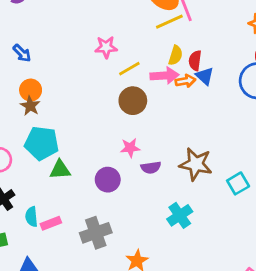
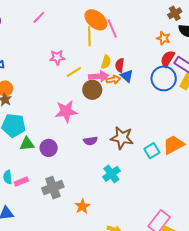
yellow line: (169, 22) -> (89, 36), moved, turned -66
brown circle: (133, 101) -> (92, 90), moved
pink star: (130, 148) -> (66, 111), moved, size x1.6
purple circle: (108, 180) -> (49, 148), moved

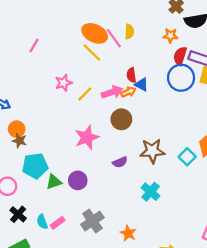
yellow line: (89, 36) -> (92, 52), turned -30
yellow semicircle: (106, 62) -> (129, 32), moved
brown circle: (92, 90) -> (121, 119), moved

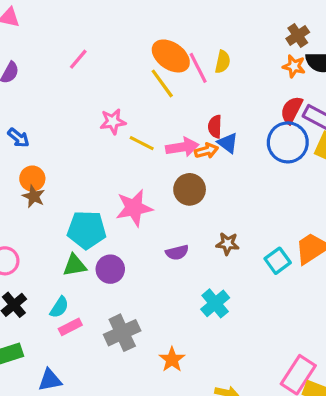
orange star: (170, 35) -> (294, 66), moved
yellow line: (85, 94) -> (142, 143), turned 63
brown star: (152, 151) -> (228, 244), size x0.6
cyan pentagon: (35, 166) -> (87, 230), moved
cyan semicircle: (42, 222) -> (59, 307), moved, turned -136

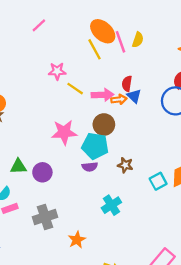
cyan pentagon: (87, 230) -> (95, 146), moved

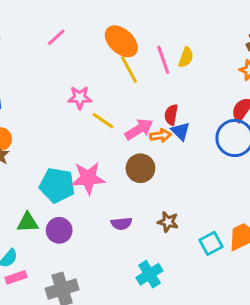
orange ellipse: (103, 31) -> (121, 41), moved
pink arrow: (103, 95) -> (139, 129), turned -30
cyan pentagon: (95, 146) -> (57, 185), moved

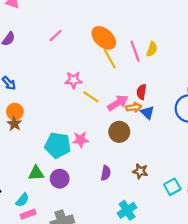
blue triangle: (181, 131) -> (147, 113), moved
pink star: (88, 178) -> (81, 140), size x0.7
purple semicircle: (121, 224) -> (106, 173), turned -72

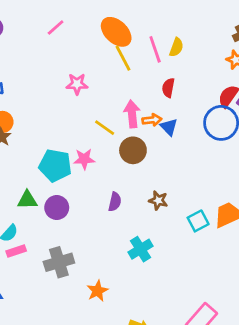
red semicircle: (141, 92) -> (168, 88), moved
yellow line: (91, 97) -> (105, 128), moved
pink arrow: (118, 103) -> (132, 114), turned -65

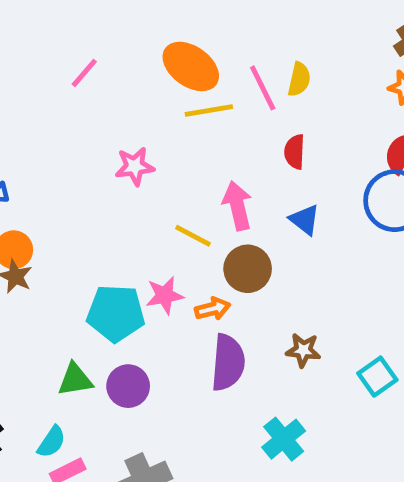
yellow line: (123, 58) -> (209, 111), turned -64
orange arrow: (152, 120) -> (213, 309), moved
purple semicircle: (115, 202) -> (228, 362), size x1.6

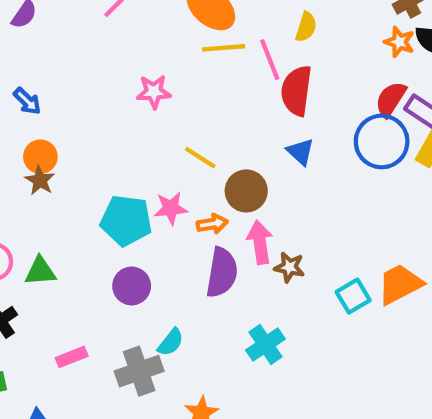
pink line: (263, 88) -> (270, 60), moved
red semicircle: (295, 152) -> (297, 91), size x1.6
pink arrow: (237, 206) -> (260, 242), moved
green triangle: (75, 380) -> (40, 271), moved
cyan semicircle: (52, 442) -> (171, 342), moved

